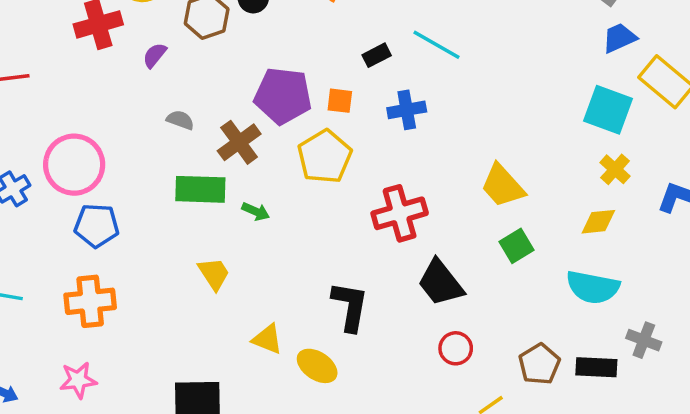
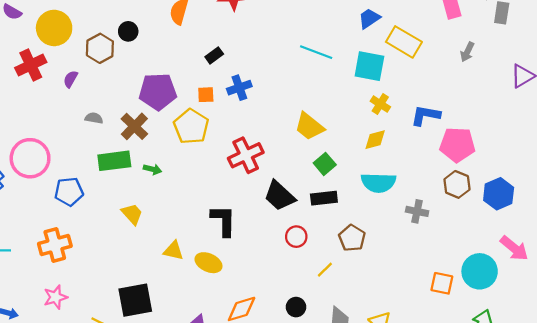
cyan line: (437, 45) -> (316, 52), moved
orange square: (340, 101) -> (206, 95), moved
blue pentagon: (97, 226) -> (69, 192), moved
black rectangle: (596, 367) -> (324, 198), moved

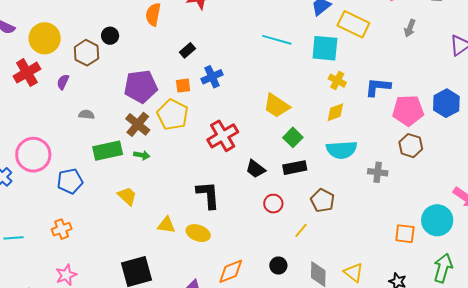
brown cross: (134, 126) -> (138, 124), moved
blue hexagon: (499, 194) -> (446, 103), moved
black trapezoid: (279, 196) -> (255, 169), size x0.7
orange cross: (55, 245) -> (62, 229), size x0.7

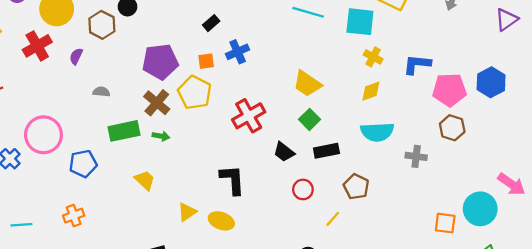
green square: (293, 137) -> (310, 119), moved
yellow triangle: (166, 225) -> (187, 212), turned -42

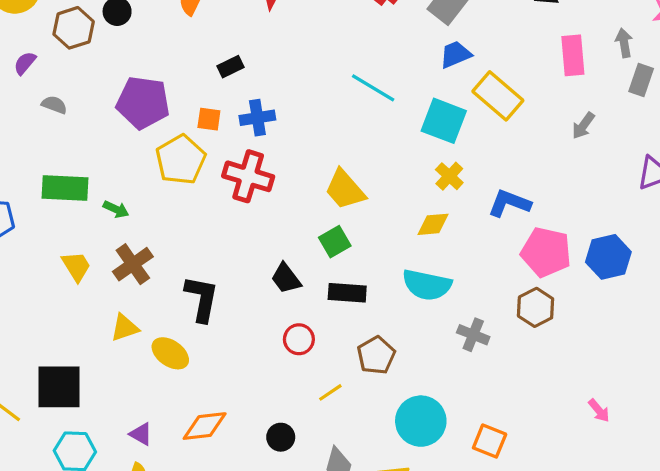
gray semicircle: (101, 92) -> (54, 105), moved
brown cross: (157, 103) -> (133, 264), moved
red cross: (249, 116) -> (248, 176), moved, turned 32
pink arrow: (511, 184) -> (599, 410), size x0.6
cyan circle: (480, 209) -> (421, 421), moved

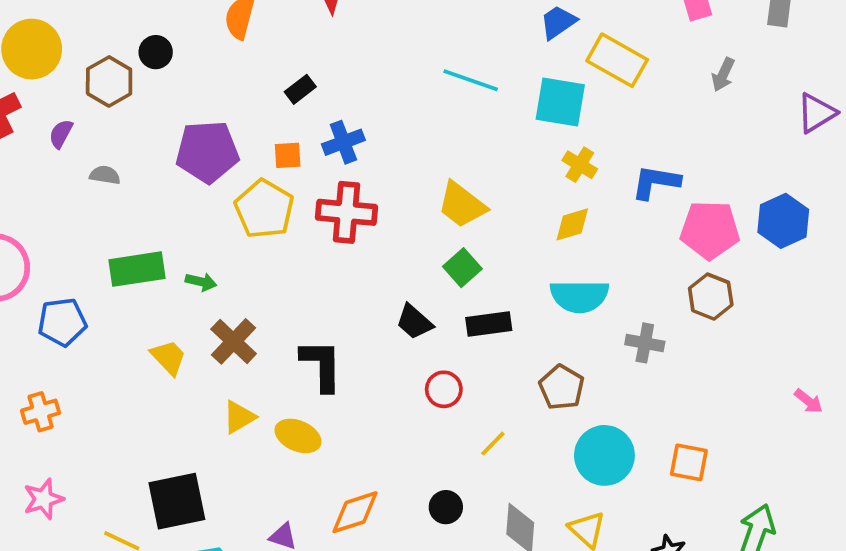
brown pentagon: (376, 355) -> (562, 387), moved

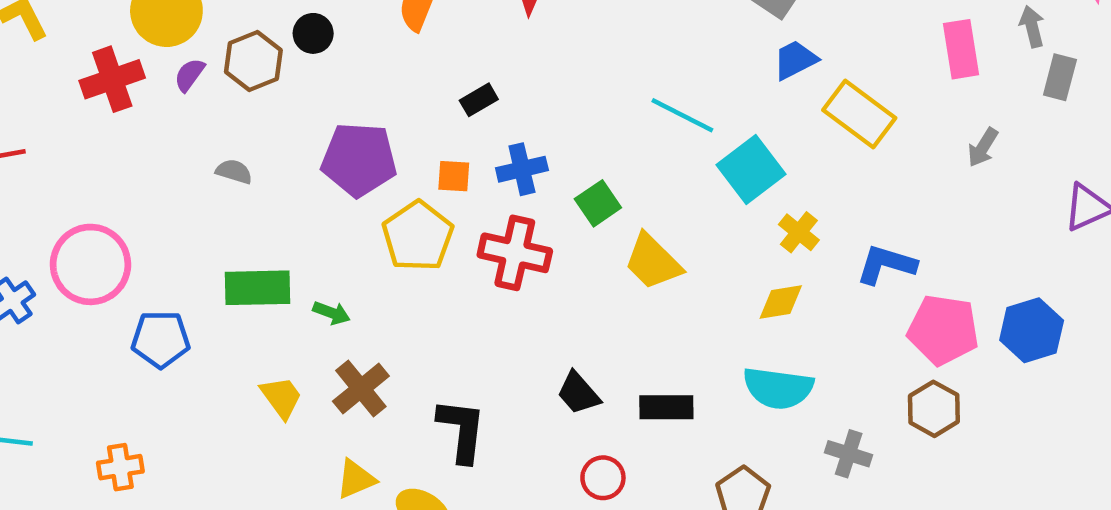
cyan square: (560, 102) -> (751, 170), moved, turned 36
purple semicircle: (61, 134) -> (189, 75), moved
green square: (462, 268) -> (598, 203), moved
orange cross: (41, 412) -> (120, 467), moved

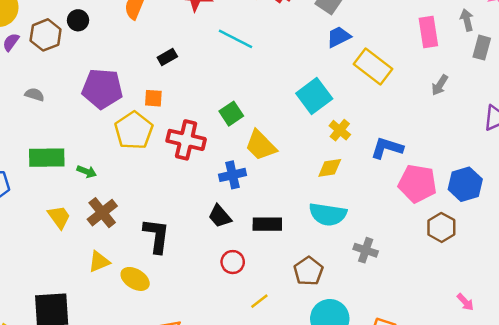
cyan line: (682, 115) -> (236, 39), moved
blue cross: (522, 169) -> (232, 175), moved
brown hexagon: (934, 409) -> (441, 227), moved

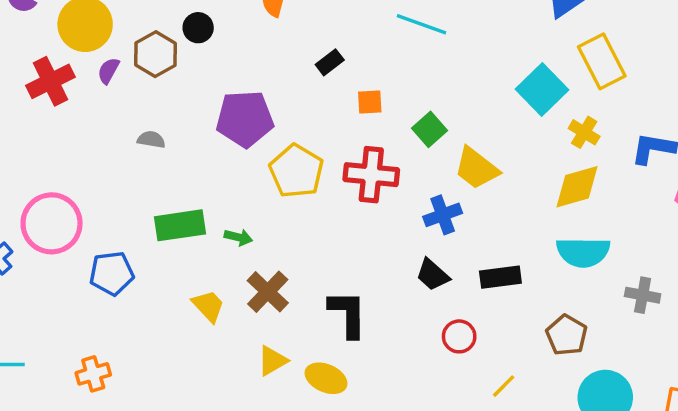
yellow rectangle: (373, 66) -> (602, 61), moved, turned 33
orange square: (153, 98) -> (370, 102), moved
yellow diamond: (330, 168) -> (577, 187), size x1.4

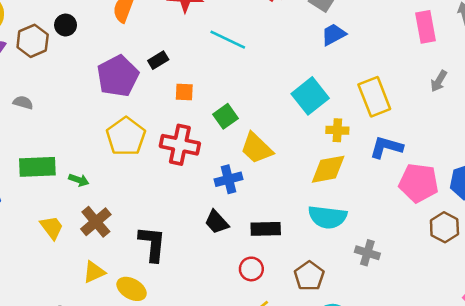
yellow rectangle: (602, 61) -> (374, 97), moved
purple pentagon: (245, 119) -> (118, 76), moved, turned -30
yellow cross: (584, 132) -> (337, 130), turned -35
red circle: (459, 336) -> (251, 269), moved

